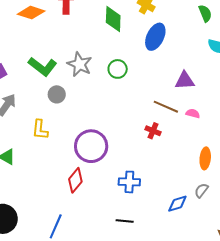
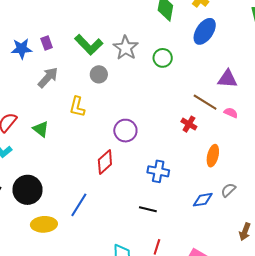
purple circle: (91, 146) -> (125, 131), size x0.7
orange ellipse: (205, 158) -> (213, 156), moved

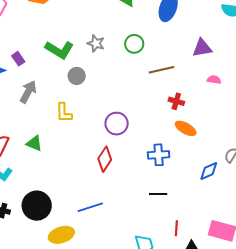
gray star: (126, 48) -> (96, 43), size x0.7
brown line: (205, 102) -> (161, 70), moved, turned -30
orange ellipse: (213, 156) -> (186, 128), moved, turned -60
blue line: (79, 205) -> (90, 207), turned 55

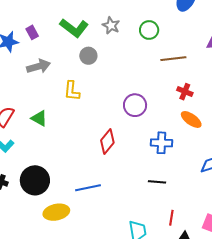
gray arrow: (28, 92) -> (39, 66), turned 40
purple circle: (117, 124) -> (135, 105), moved

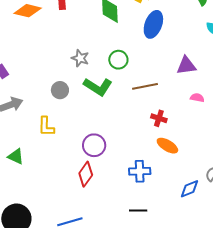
green L-shape: (74, 28) -> (98, 87), moved
purple circle: (135, 105) -> (94, 145), moved

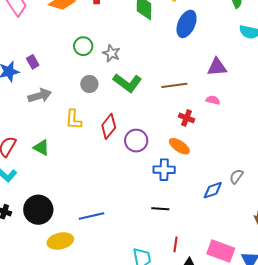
green circle: (118, 60) -> (83, 46), moved
pink semicircle: (197, 98) -> (213, 100), moved
purple circle: (94, 145) -> (136, 141), moved
orange ellipse: (167, 146) -> (179, 146), moved
red diamond: (86, 174) -> (109, 126), moved

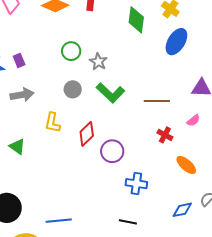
pink semicircle: (213, 100) -> (193, 120), turned 120
orange ellipse: (179, 146) -> (186, 165), moved

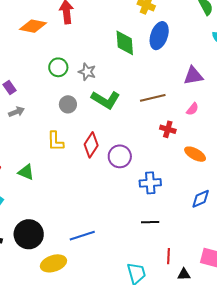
green diamond: (136, 20) -> (125, 43), moved
gray arrow: (22, 95) -> (16, 112), moved, size x0.7

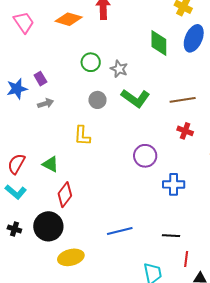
red cross: (168, 129) -> (185, 131), moved
red diamond: (91, 145) -> (65, 195), moved
black line: (150, 222) -> (171, 236), moved
blue line: (82, 236) -> (120, 231), moved

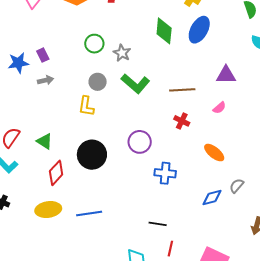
yellow L-shape: (82, 136) -> (86, 106), moved
black circle: (48, 226) -> (92, 155), moved
blue line: (120, 231) -> (89, 214), moved
yellow ellipse: (71, 257) -> (48, 210), moved

